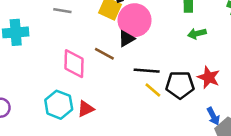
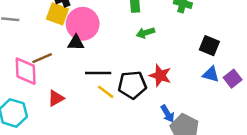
black triangle: (126, 39) -> (76, 43), turned 36
brown line: (104, 54) -> (42, 58), moved, turned -48
red triangle: (86, 109) -> (56, 98), moved

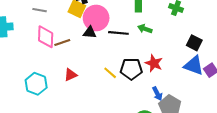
green arrow: (145, 33) -> (145, 29), turned 32
pink diamond: (26, 71) -> (46, 37), moved
black line: (98, 73) -> (118, 33), moved
blue triangle: (211, 74) -> (194, 65), size x1.5

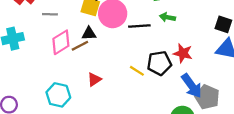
black triangle: (90, 32) -> (89, 34), moved
pink diamond: (46, 37) -> (61, 42), turned 65
blue arrow: (157, 94) -> (192, 86), size x1.6

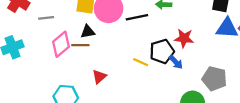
brown line: (80, 46) -> (80, 45), turned 36
blue arrow: (192, 86) -> (176, 62), moved, size x0.6

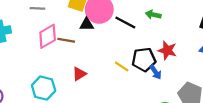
black line: (137, 17) -> (125, 22), turned 30
black triangle: (88, 32) -> (87, 24), moved

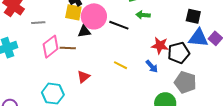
black pentagon: (144, 60) -> (179, 53), moved

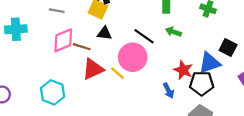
pink circle: (94, 16) -> (133, 57), moved
blue triangle: (198, 38) -> (210, 63), moved, turned -40
yellow line: (121, 65) -> (117, 73), moved
red triangle: (83, 77) -> (93, 69), moved, size x1.5

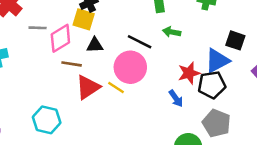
pink diamond: (63, 40) -> (60, 38), moved
red star: (183, 70) -> (189, 73), turned -30

